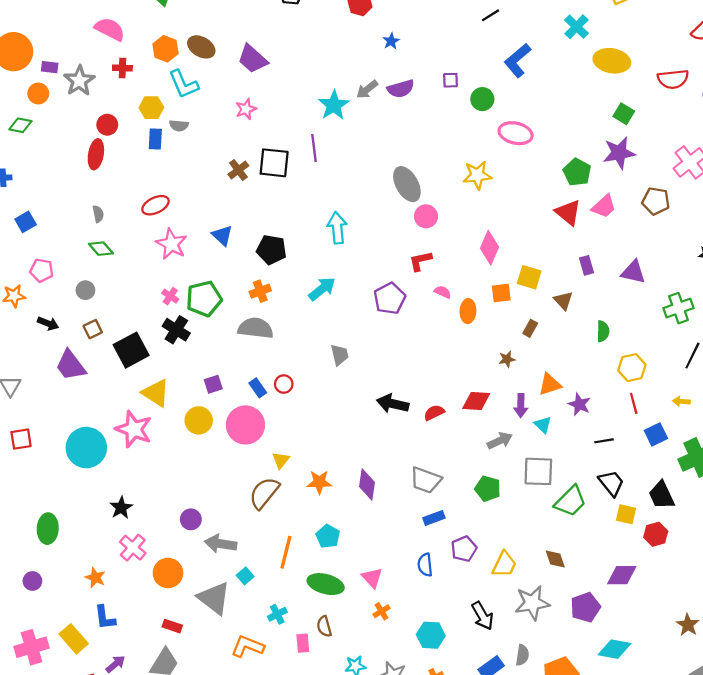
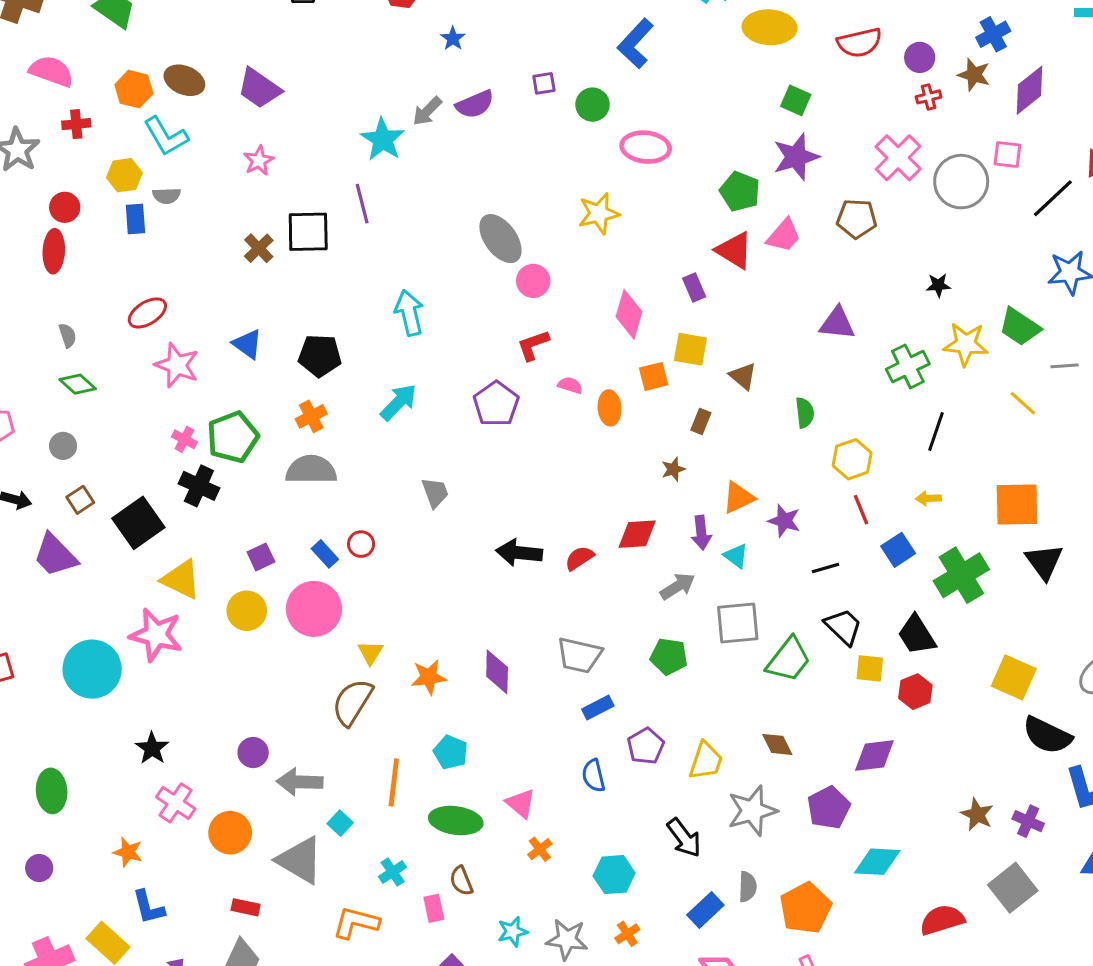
purple rectangle: (586, 265) -> (694, 288), moved

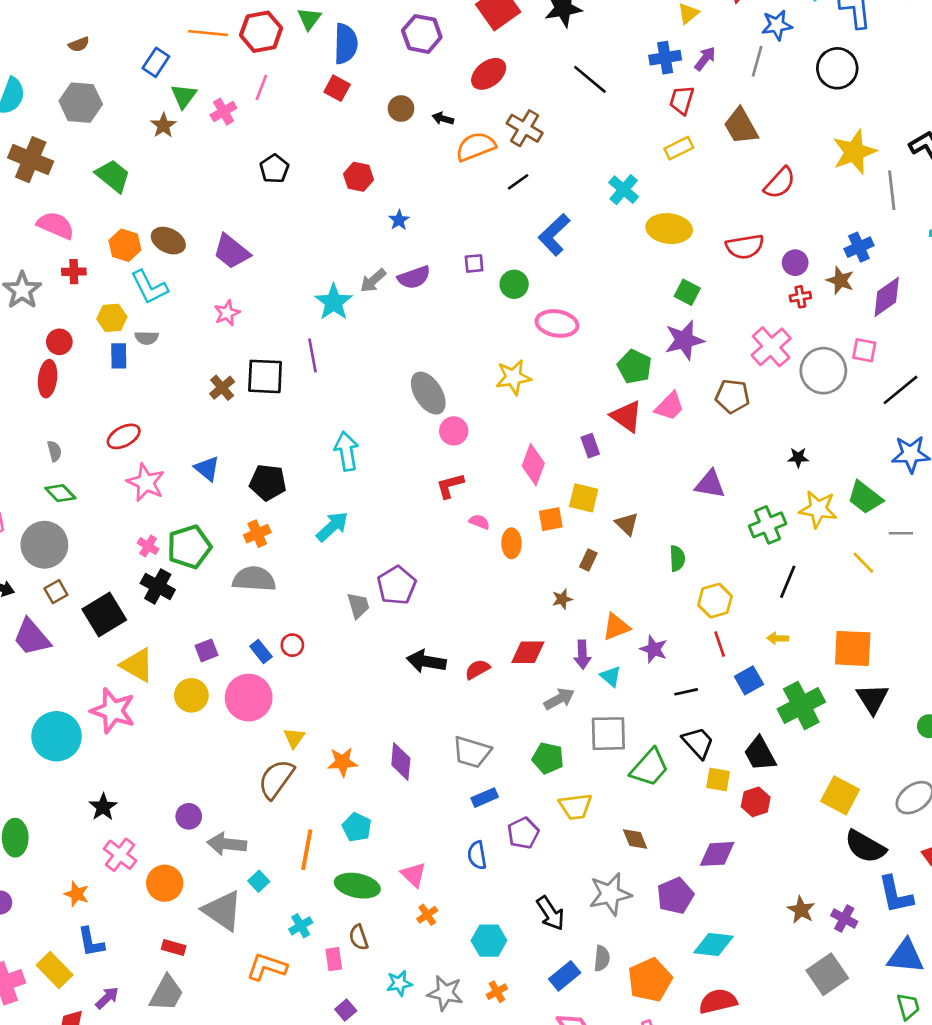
purple pentagon: (496, 404) -> (397, 585), moved
gray circle: (63, 446) -> (44, 545), size x2.0
yellow trapezoid: (706, 761) -> (576, 806), moved, turned 60
red semicircle: (942, 920) -> (718, 1001), moved

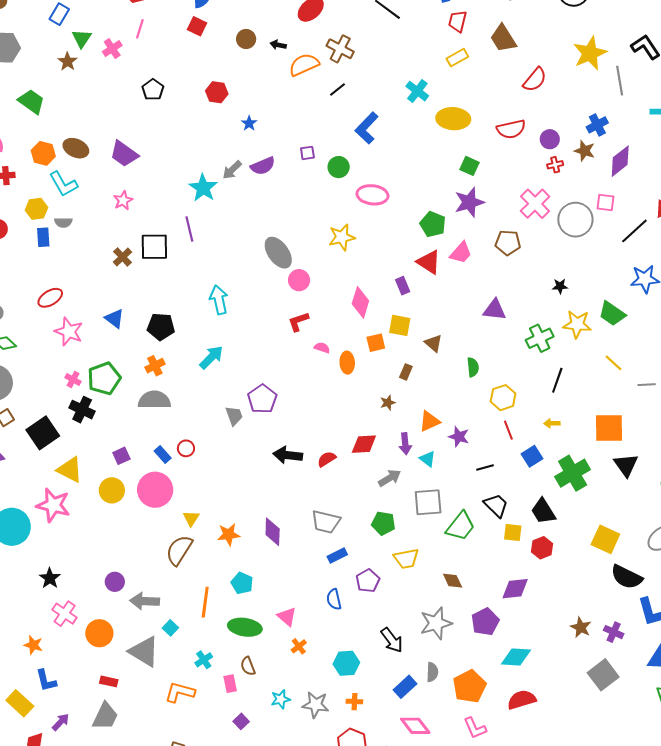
gray line: (901, 533) -> (647, 385), moved
orange cross: (497, 992) -> (354, 702), turned 35

